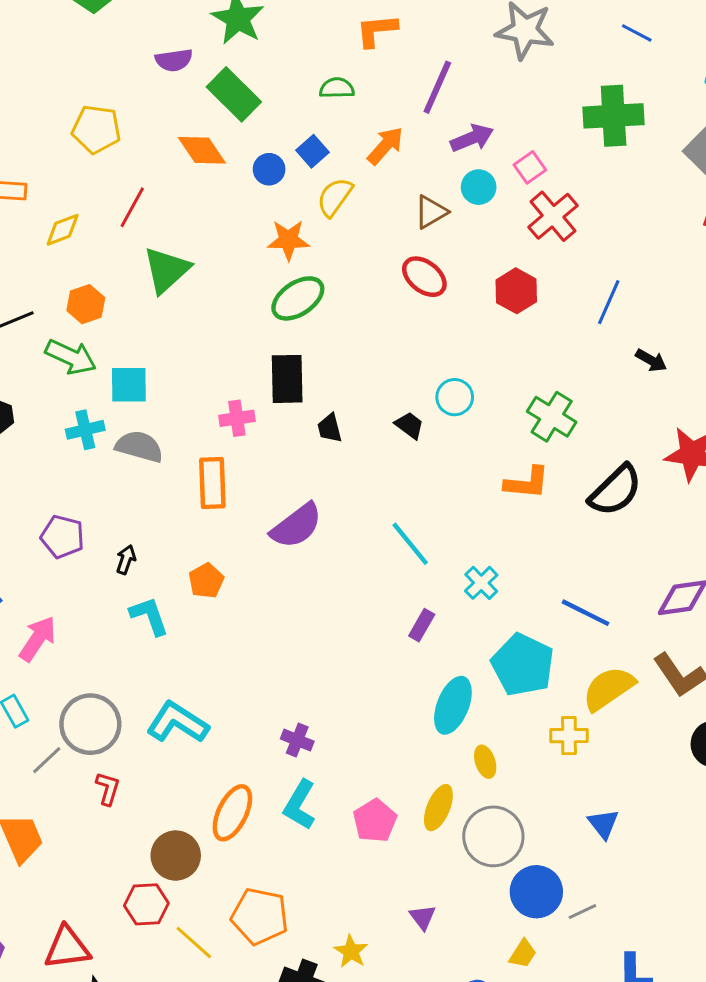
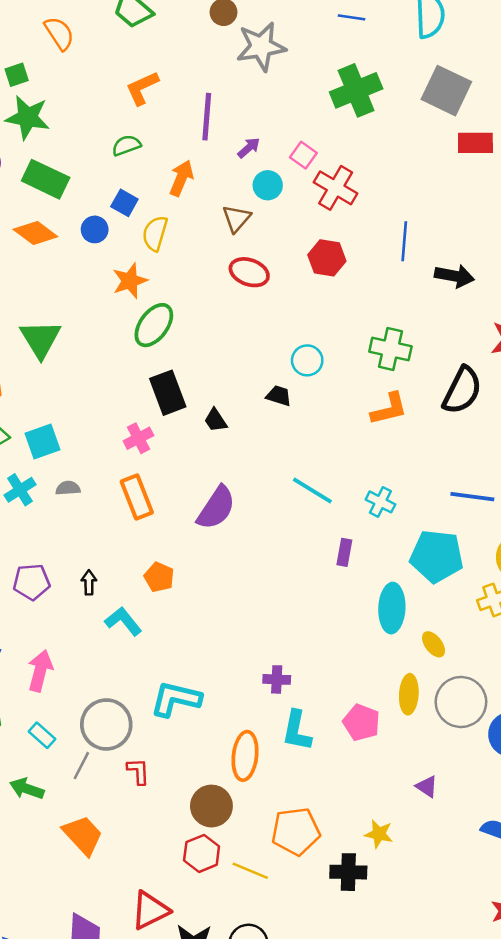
purple arrow: (472, 138) -> (249, 148), size x0.7
black arrow: (651, 360) -> (454, 276), size x1.4
gray semicircle: (139, 447) -> (68, 488), size x0.6

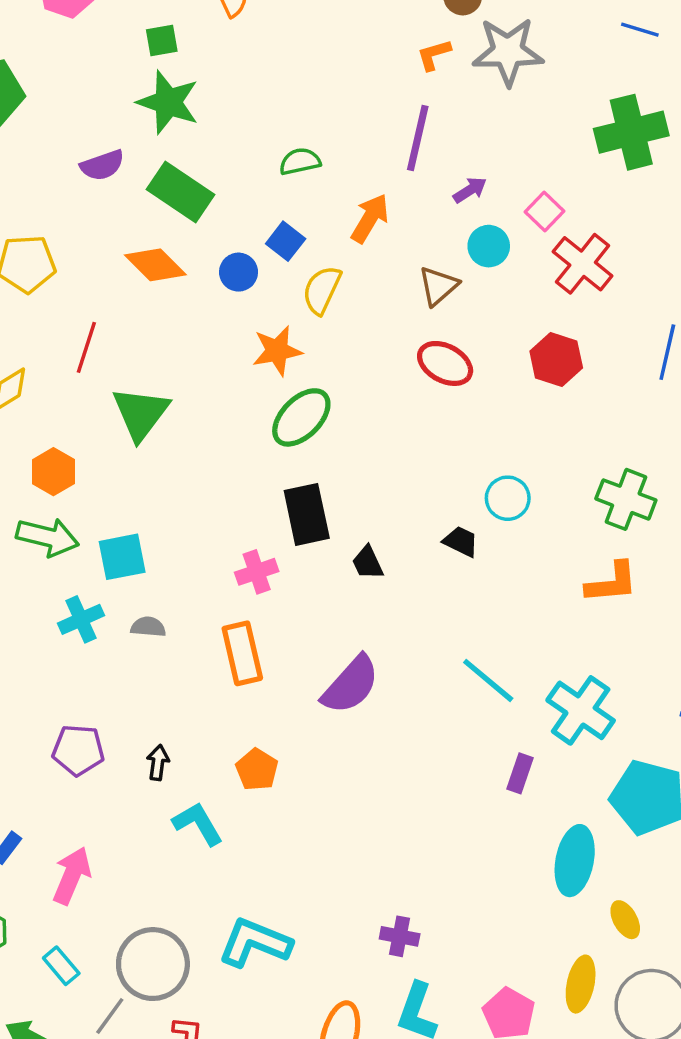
orange L-shape: (142, 88) -> (434, 55), moved, size x0.7
cyan cross: (380, 502) -> (581, 710), size x1.6

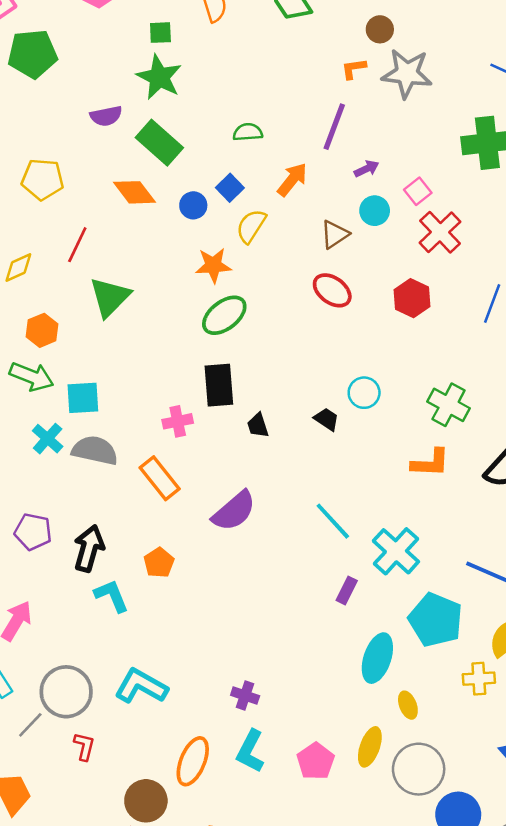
cyan cross: (81, 619) -> (48, 439), turned -32
gray semicircle: (148, 627) -> (95, 450), size x1.8
orange rectangle: (242, 653) -> (160, 478), turned -33
black arrow: (158, 763) -> (89, 548), size x1.8

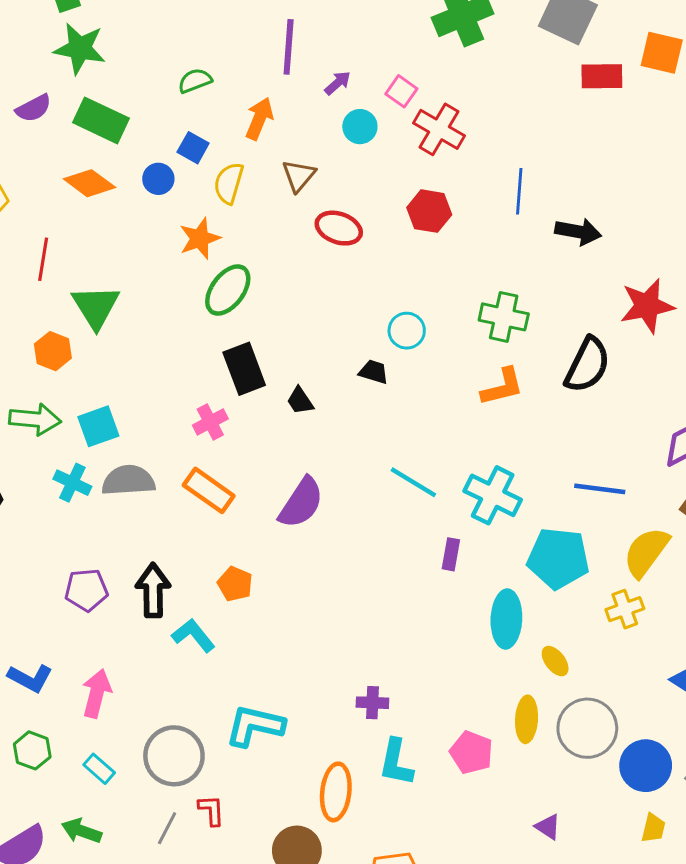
brown triangle: (335, 234) -> (299, 176), moved
orange hexagon: (42, 330) -> (53, 351), moved
gray line: (30, 725) -> (167, 828), moved

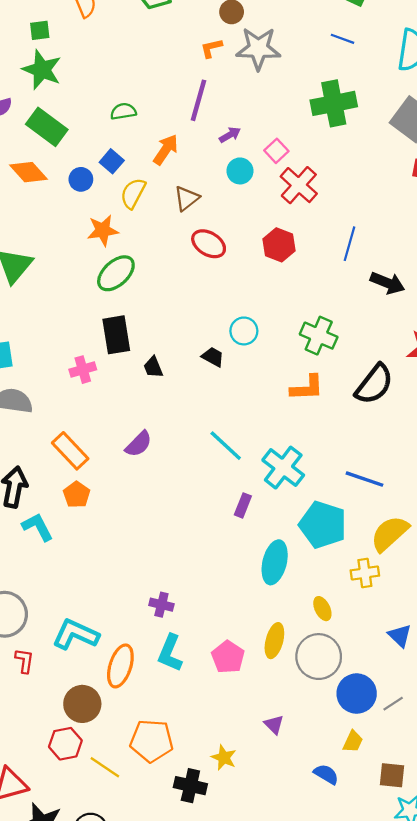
orange rectangle: (209, 490) -> (70, 451), moved
purple semicircle: (301, 503) -> (139, 444), size x0.7
yellow ellipse: (555, 661) -> (322, 609), moved
cyan L-shape: (255, 726) -> (76, 634), moved

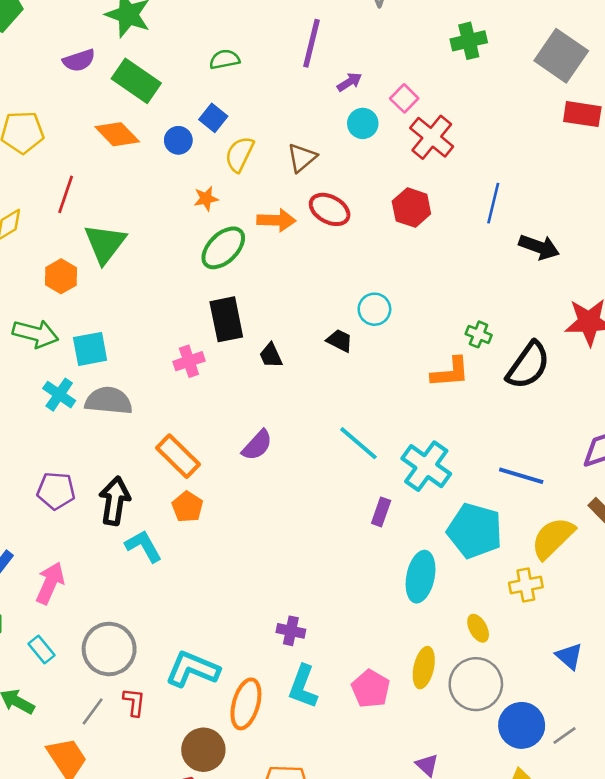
green cross: (334, 103) -> (469, 41), size x0.7
orange arrow: (166, 150) -> (276, 220), moved, turned 60
orange star: (103, 230) -> (206, 199), size x0.7
green cross: (319, 336) -> (479, 334), moved, size x0.6

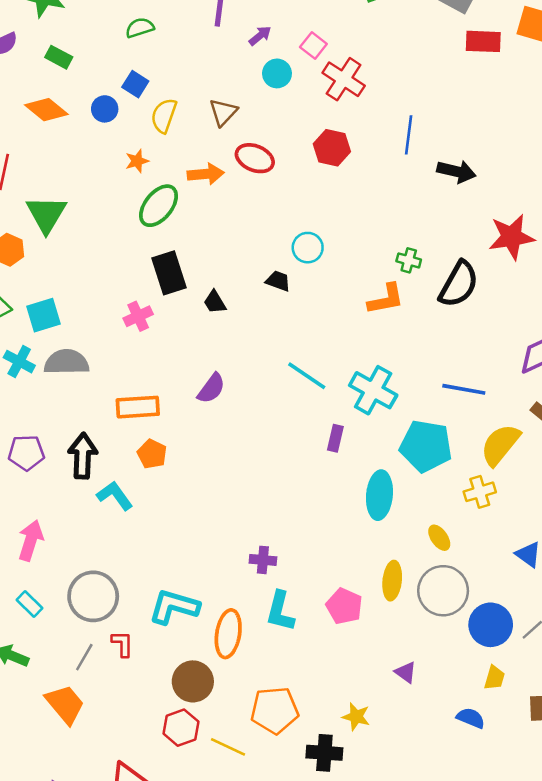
green rectangle: (136, 81) -> (59, 57), size x0.6
orange rectangle: (178, 456) -> (138, 407), turned -42

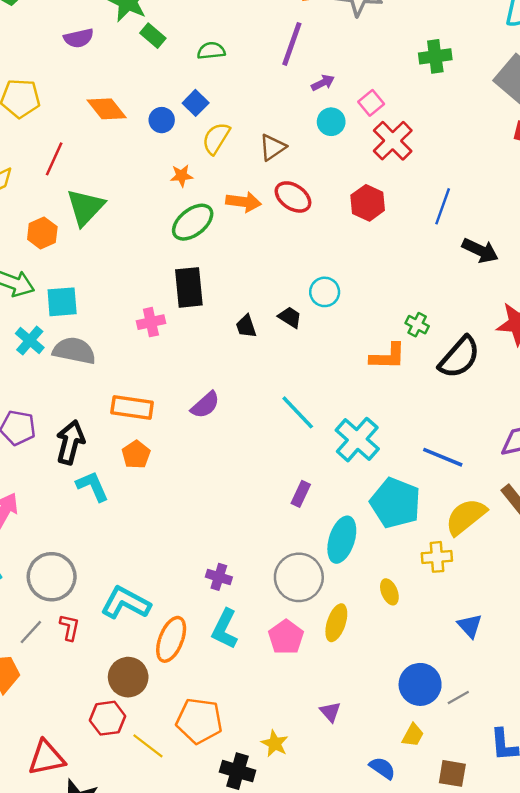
green rectangle: (59, 57) -> (153, 36), moved
black trapezoid: (215, 302) -> (246, 326), moved
purple rectangle: (335, 438) -> (301, 494), moved
gray circle: (443, 591) -> (299, 577), moved

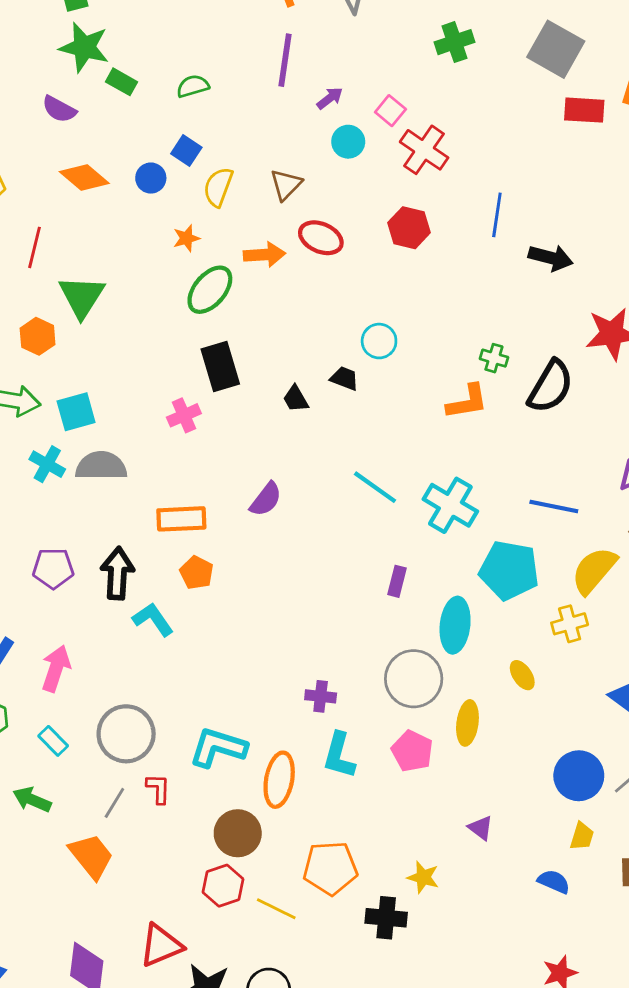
purple semicircle: (79, 38) -> (59, 109), moved, turned 52

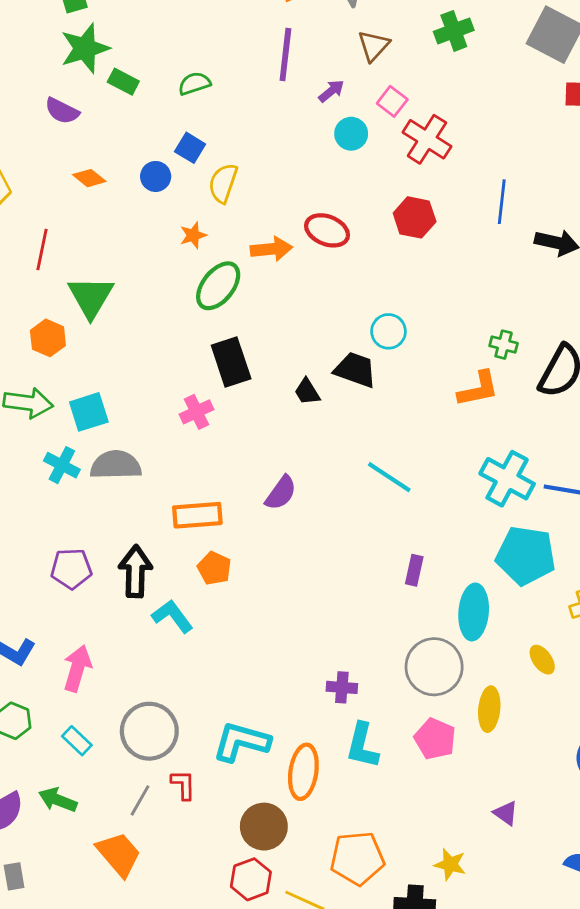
green star: (84, 47) -> (85, 48), turned -30
orange diamond: (84, 177) -> (89, 178), size x0.7
brown triangle: (286, 185) -> (374, 46), moved
black trapezoid: (345, 378) -> (355, 370), size x1.5
cyan cross: (450, 505) -> (507, 479), moved

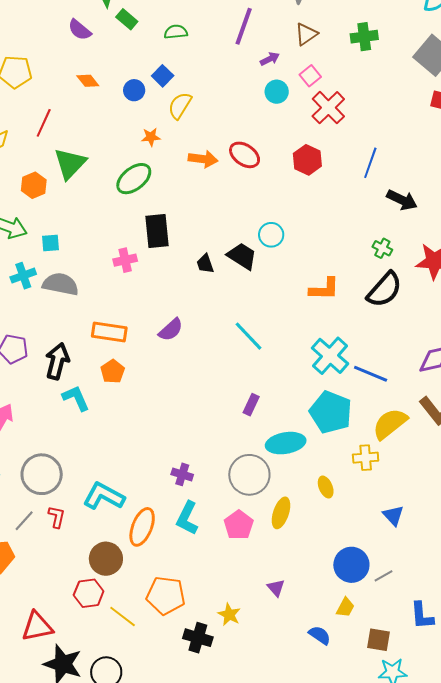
green ellipse: (218, 286) -> (134, 179), moved
green cross: (504, 345) -> (382, 248), moved
cyan square: (89, 412) -> (50, 243), size x0.7
cyan cross: (62, 465) -> (23, 276), turned 30
cyan ellipse: (474, 612) -> (286, 443), turned 63

